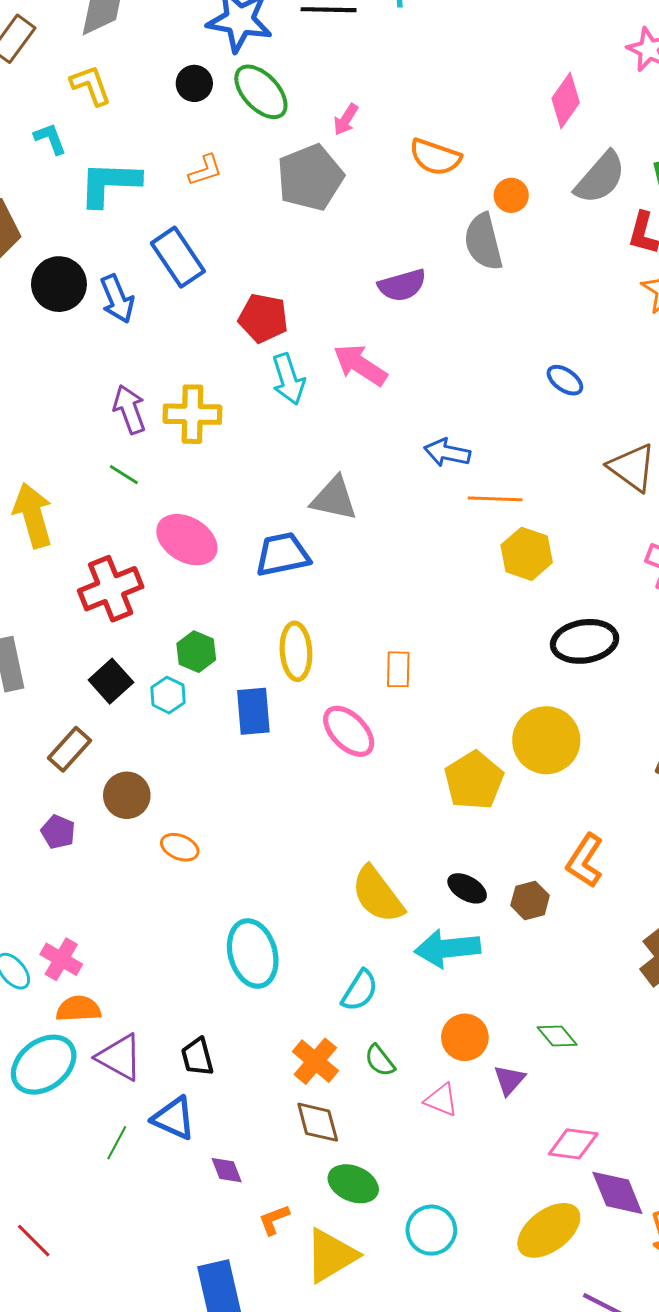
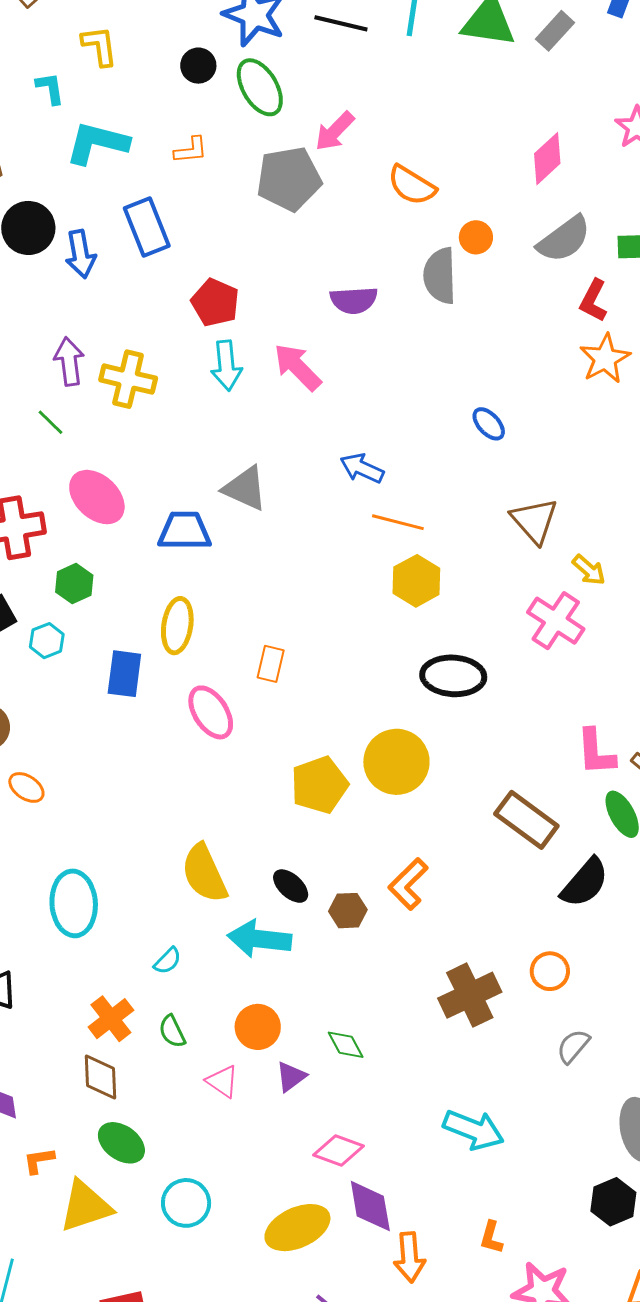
pink arrow: (346, 120) -> (335, 131), size x1.4
green hexagon: (196, 652) -> (74, 584), moved
cyan semicircle: (360, 991) -> (168, 961), size x0.7

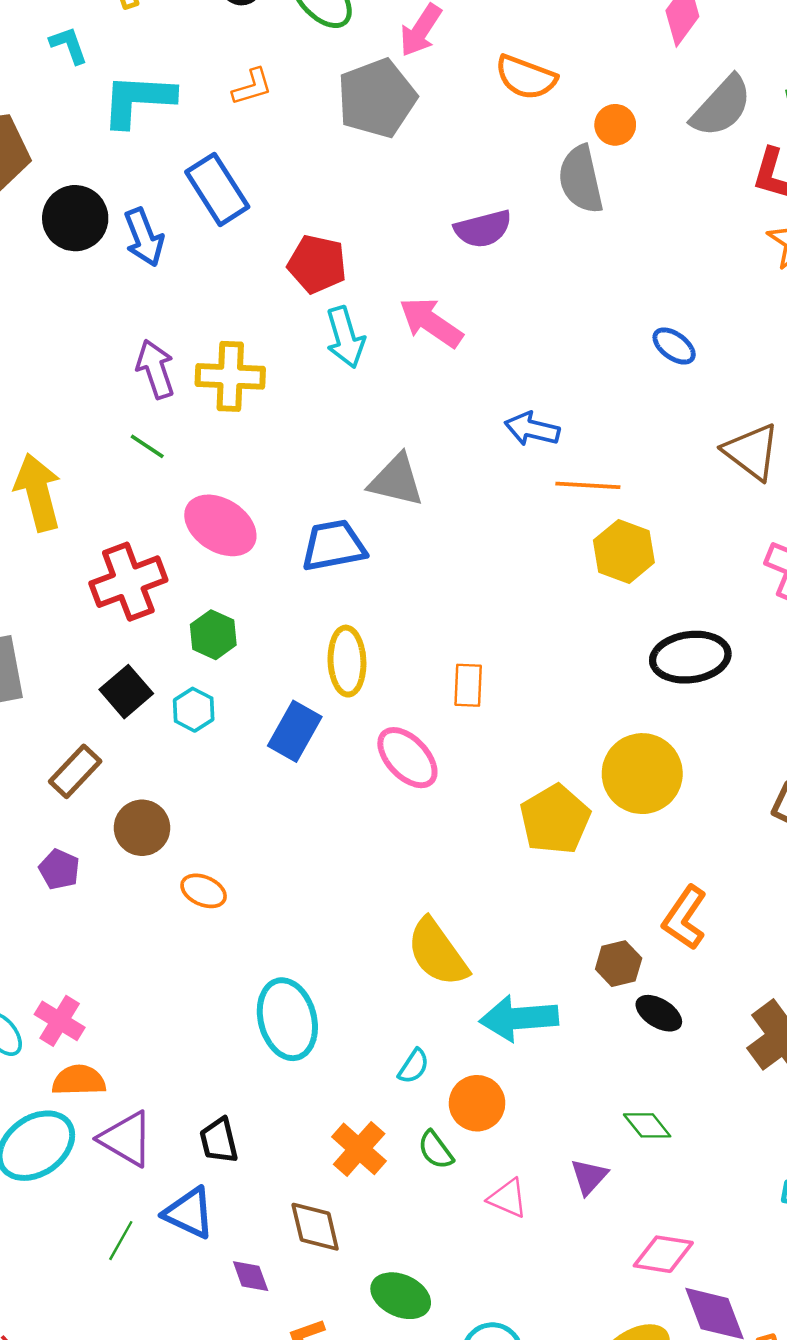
blue rectangle: (124, 674) -> (295, 731), turned 33
black ellipse: (291, 886) -> (659, 1013), moved
orange circle: (258, 1027) -> (477, 1103), moved
brown diamond: (100, 1077) -> (315, 1227), moved

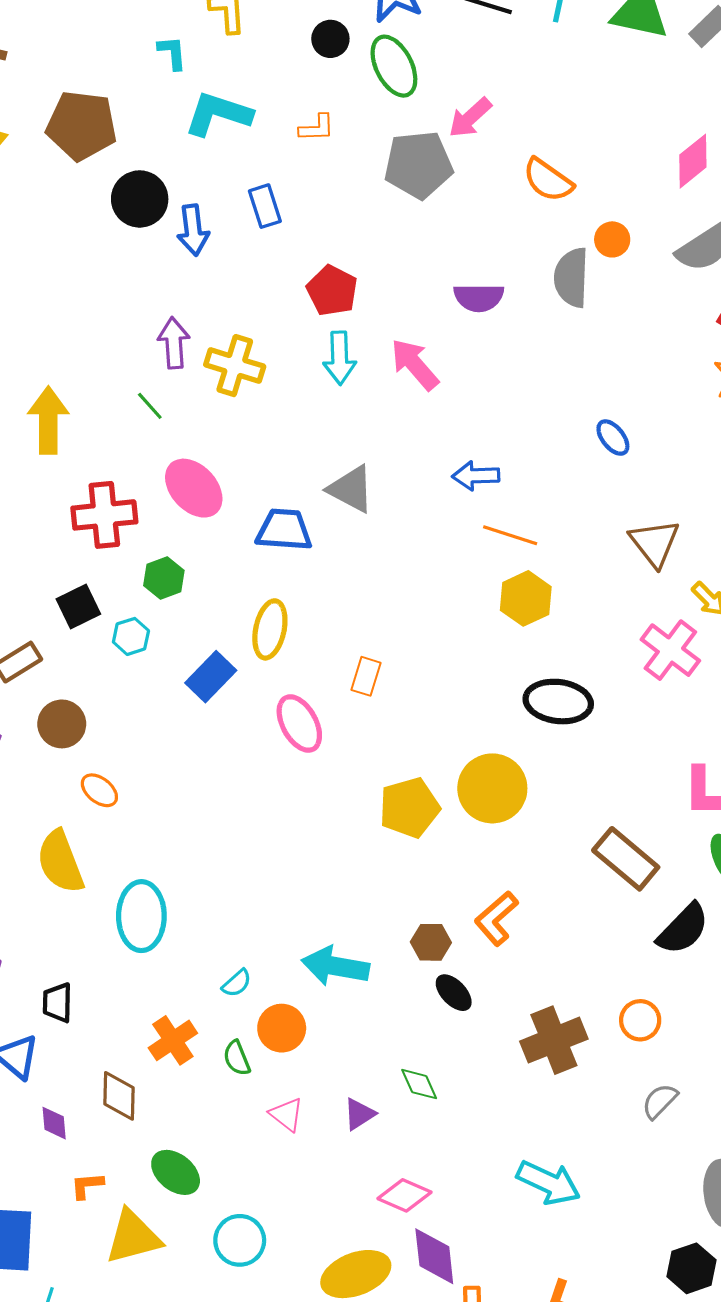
blue rectangle: (217, 189) -> (265, 206), size x0.7
blue arrow: (532, 429) -> (476, 476), turned -30
yellow semicircle: (437, 953) -> (60, 862), moved

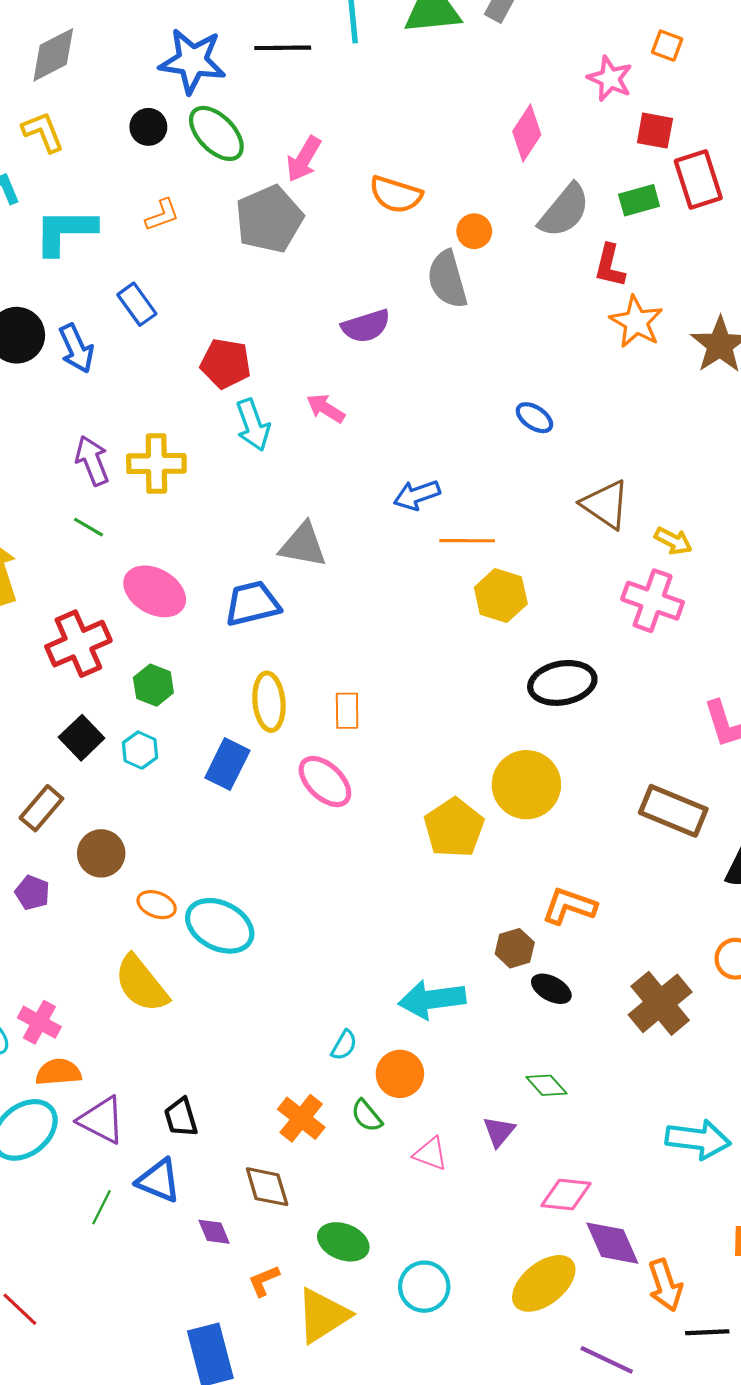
pink arrow: (415, 364) -> (326, 408), size x0.7
orange rectangle: (366, 676) -> (347, 711), moved
cyan ellipse: (141, 916) -> (220, 926), moved, turned -46
orange L-shape: (496, 918) -> (569, 906), turned 78

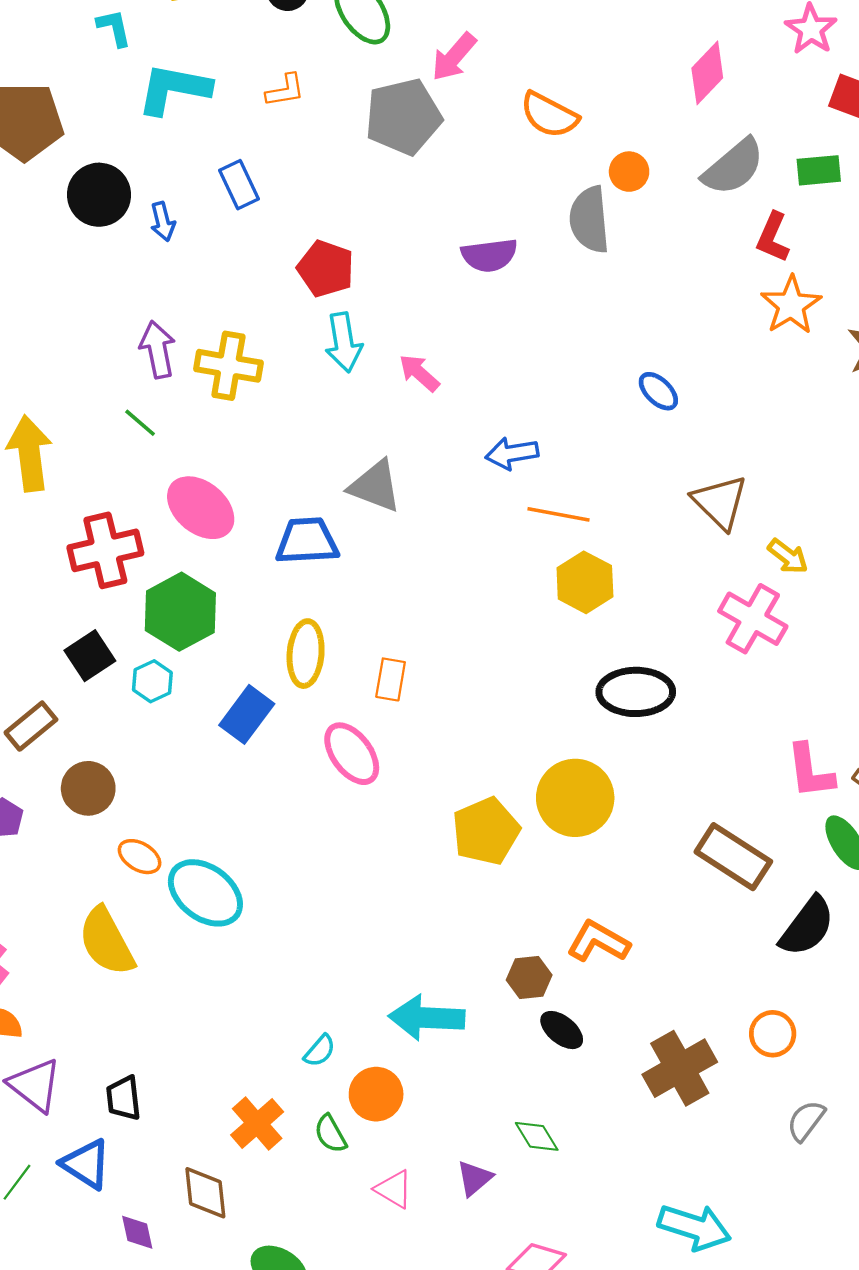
blue arrow: (76, 348) -> (163, 222), size x0.7
pink arrow: (326, 408) -> (419, 373), moved
green hexagon: (153, 685) -> (180, 612), size x1.6

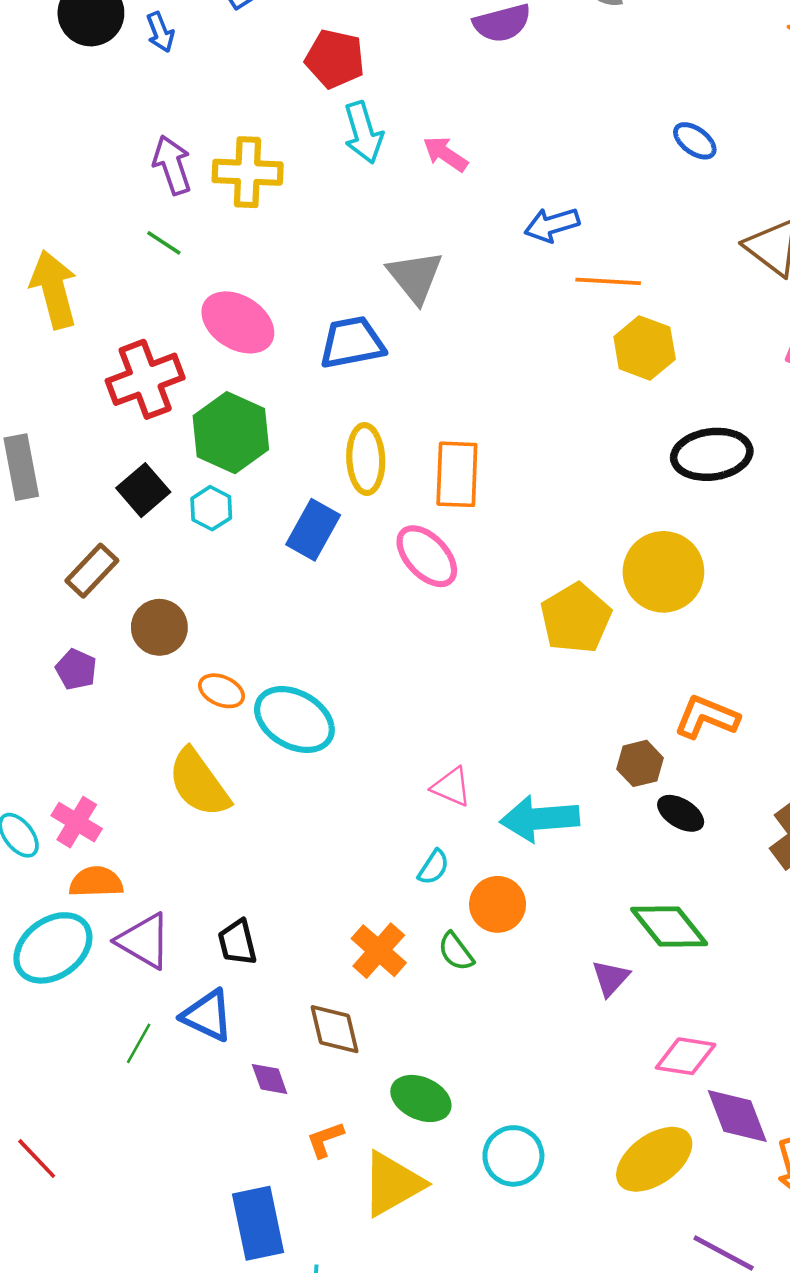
gray triangle: (375, 486) -> (415, 277), turned 38
orange rectangle: (391, 679) -> (457, 474), size x1.5
green diamond: (537, 1136) -> (669, 926), size x1.6
pink triangle: (394, 1189) -> (451, 787), moved

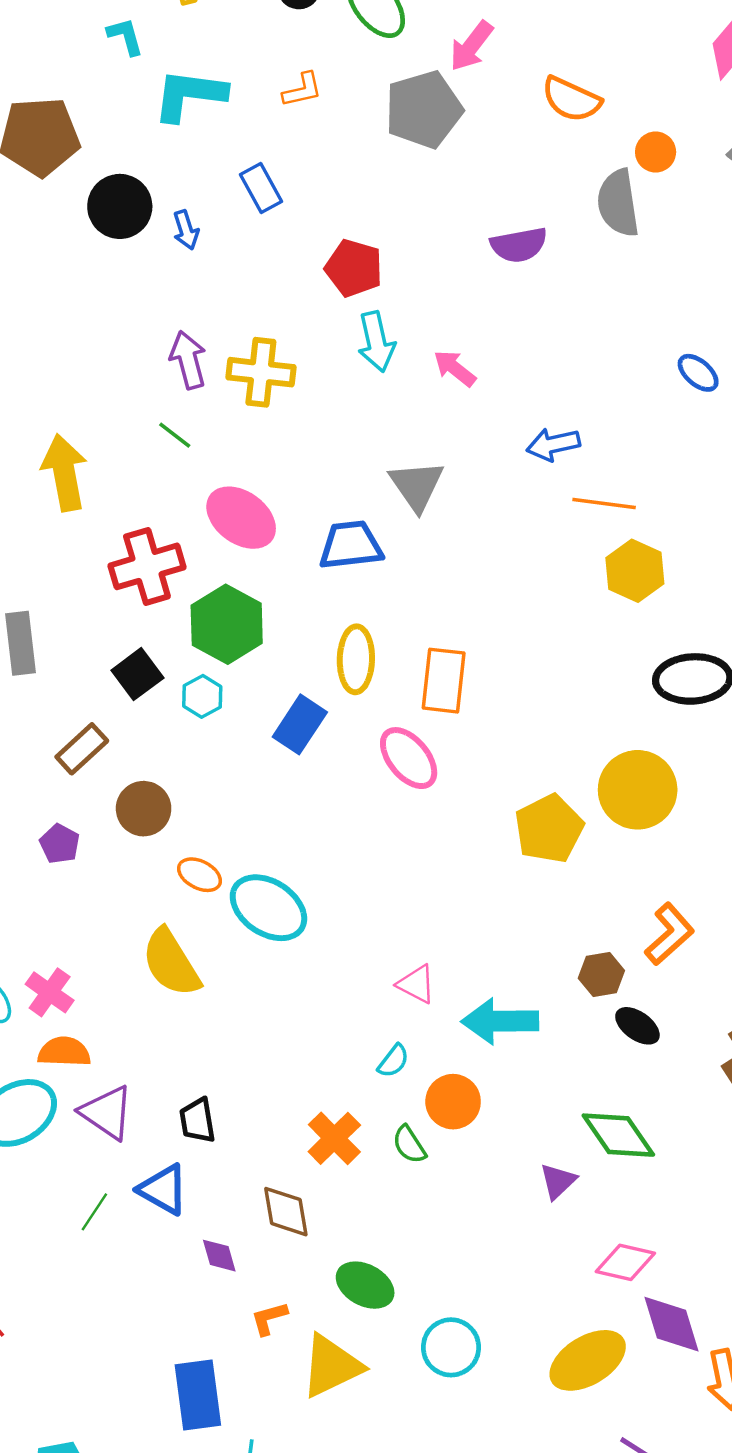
orange L-shape: (707, 717) -> (669, 934), turned 112

